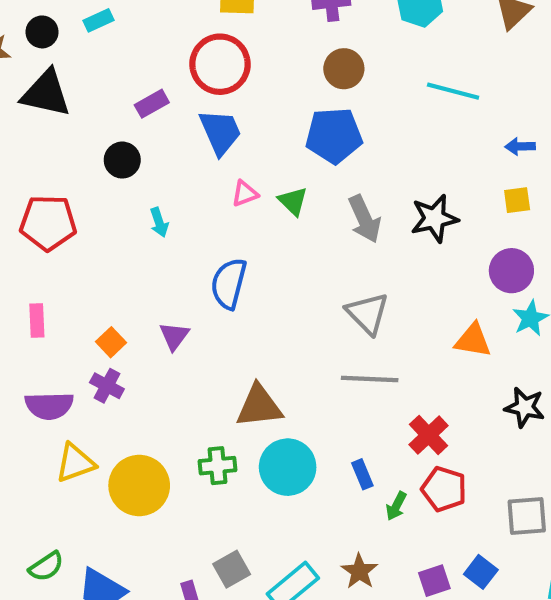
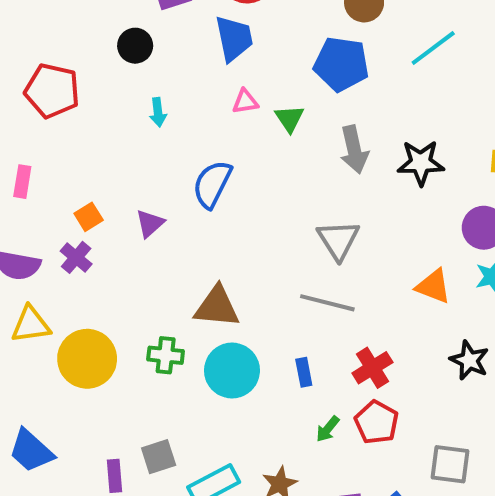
cyan line: (453, 91) -> (433, 48), moved, turned -63
blue rectangle: (362, 474) -> (304, 372), moved

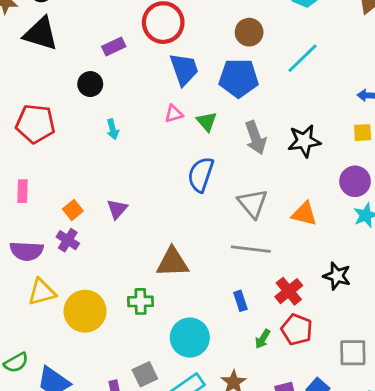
blue trapezoid: (234, 38) -> (184, 69), moved
blue semicircle: (212, 184) -> (201, 175), moved
orange triangle: (433, 286) -> (304, 214), moved
black star: (469, 360) -> (337, 276), moved
cyan circle: (232, 371) -> (190, 338), moved

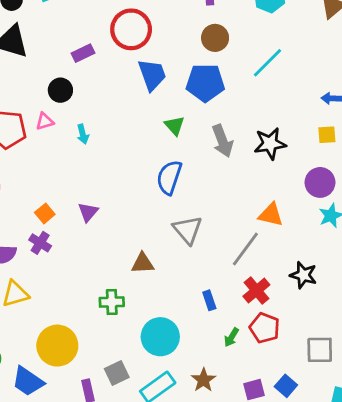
pink triangle: (174, 114) -> (45, 121), moved
gray triangle: (253, 203) -> (188, 230), moved
gray line: (251, 249) -> (245, 249), moved, turned -60
brown triangle: (173, 262) -> (143, 263), size x0.7
yellow circle: (85, 311) -> (57, 346), moved

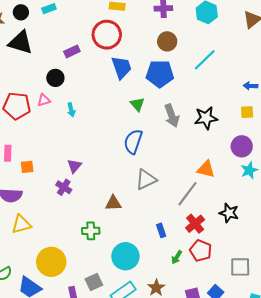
orange square: (45, 213) -> (27, 167), moved, turned 32
gray triangle: (188, 230) -> (146, 179), turned 45
purple cross: (40, 243) -> (64, 187), moved

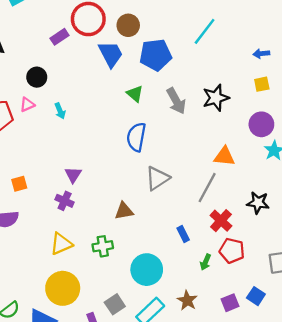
brown circle: (167, 41) -> (128, 25), moved
purple rectangle: (72, 51) -> (59, 37), moved
yellow triangle: (21, 224) -> (61, 244), moved

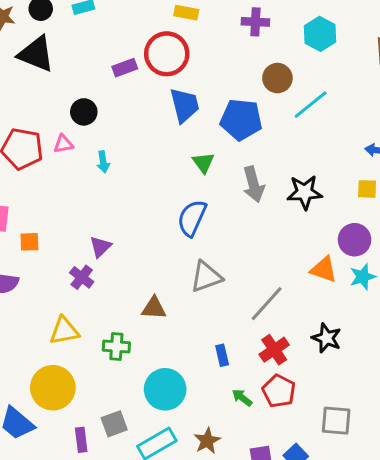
brown circle: (128, 25) -> (277, 78), moved
orange triangle: (224, 156) -> (324, 270), moved
green arrow: (206, 262) -> (242, 398), turned 91

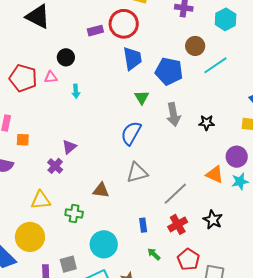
black star: (305, 192) -> (207, 123), size x0.7
red pentagon: (279, 391) -> (188, 259), moved

